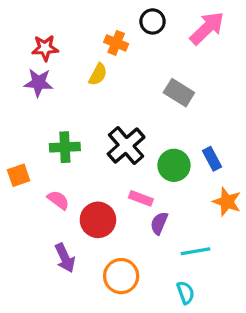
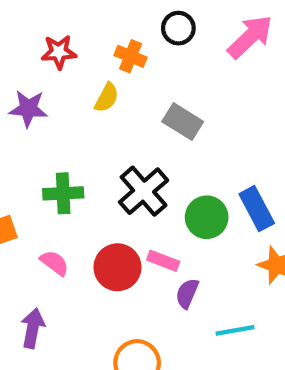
red star: (45, 48) -> (59, 52), moved
gray rectangle: (179, 93) -> (183, 122), moved
blue rectangle: (212, 159) -> (257, 209), size x1.4
red circle: (98, 220) -> (117, 267), moved
purple arrow: (65, 258) -> (33, 328), moved, turned -144

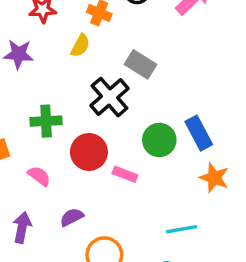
black cross: (144, 191) -> (110, 97), moved
red circle: (117, 267) -> (89, 152), moved
purple semicircle: (187, 293) -> (72, 217), moved, turned 40

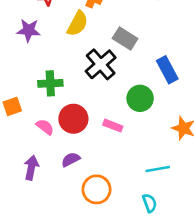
yellow semicircle: (80, 46) -> (78, 24), size x1.4
blue rectangle: (199, 133) -> (167, 70), moved
red circle: (89, 152) -> (73, 119), moved

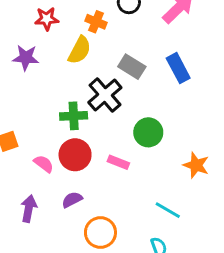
blue rectangle: (167, 70) -> (178, 68), moved
green cross: (50, 83) -> (74, 116), moved
cyan line: (158, 169) -> (168, 210), turned 40

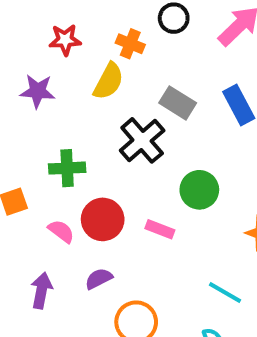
green cross: (74, 116) -> (67, 168), moved

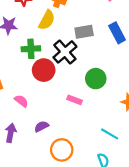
gray rectangle: (178, 103) -> (84, 32), turned -42
green cross: (67, 168) -> (31, 49), moved
red circle: (103, 219) -> (44, 70), moved

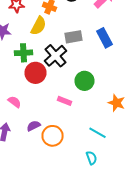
orange circle: (62, 150) -> (52, 136), moved

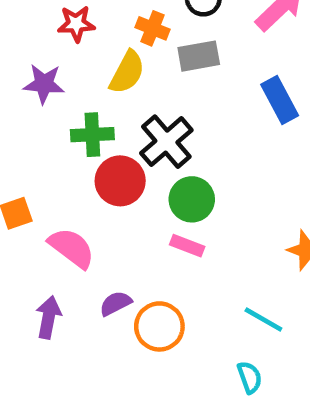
gray rectangle: (74, 37) -> (199, 56), moved
green circle: (84, 81) -> (192, 199), moved
pink semicircle: (14, 102) -> (72, 248), size x1.5

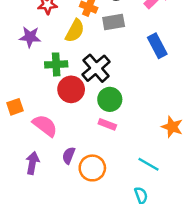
purple semicircle: (116, 303) -> (69, 155), turned -42

